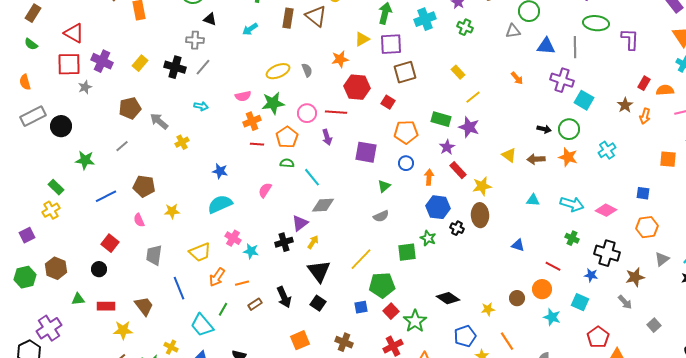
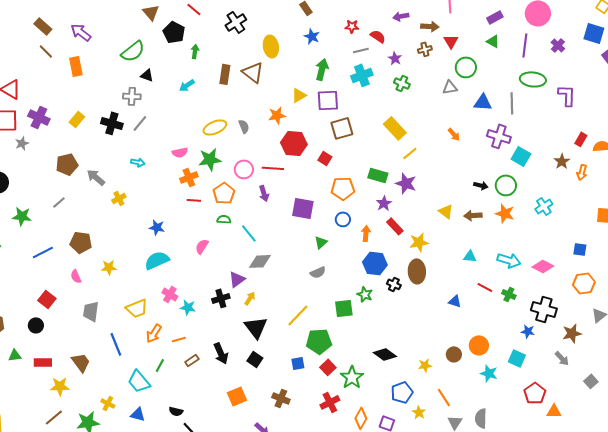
yellow rectangle: (458, 72) -> (395, 128), size x1.6
red line: (553, 266) -> (485, 287), moved

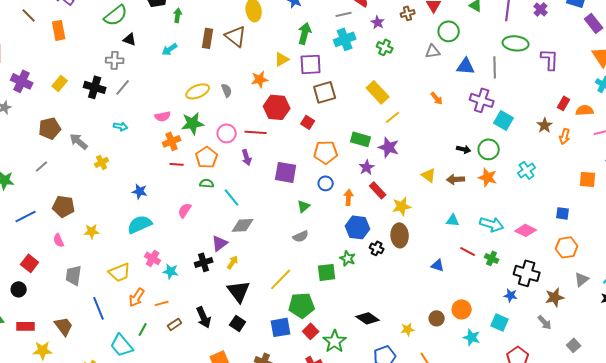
blue square: (298, 363) -> (281, 327), size x1.5

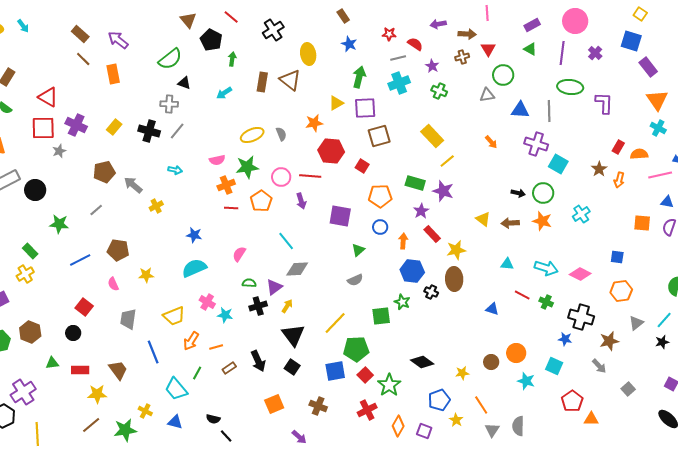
green semicircle: (207, 183) -> (249, 283), moved

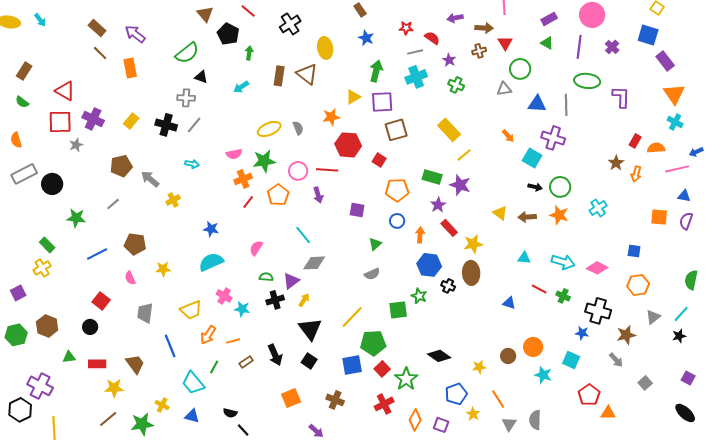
cyan square: (558, 164) -> (532, 158), moved
red line: (231, 208) -> (248, 202), turned -56
purple square: (340, 216) -> (357, 210), size x0.7
purple cross: (23, 392) -> (40, 386), turned -30

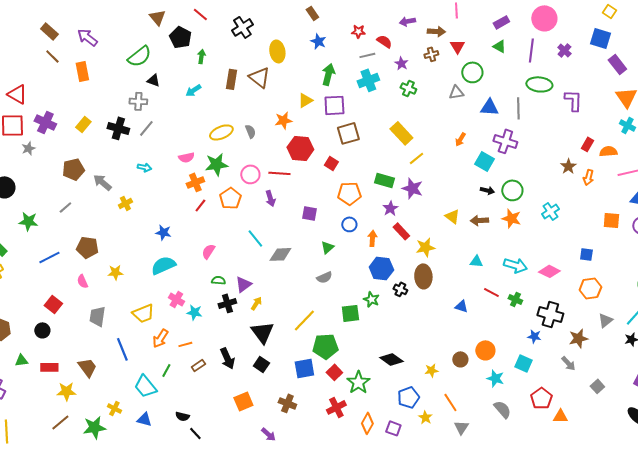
orange arrow: (508, 136) -> (460, 139), turned 72
gray diamond: (314, 263) -> (280, 254), moved
gray semicircle: (535, 420) -> (502, 409), moved, turned 138

